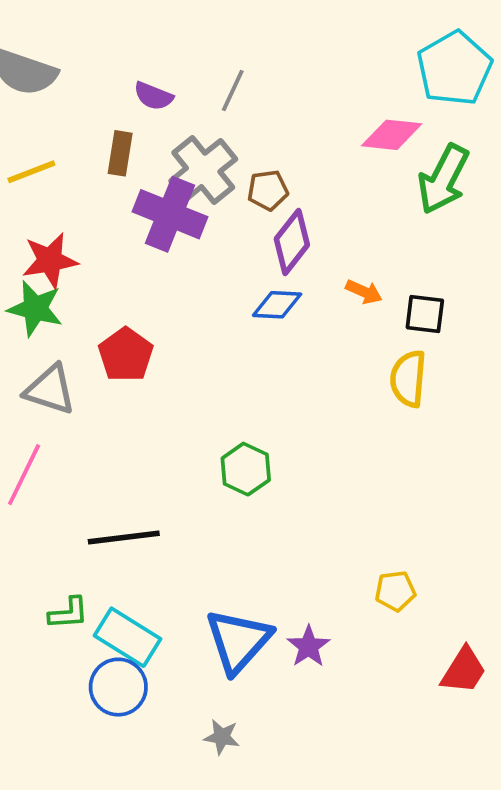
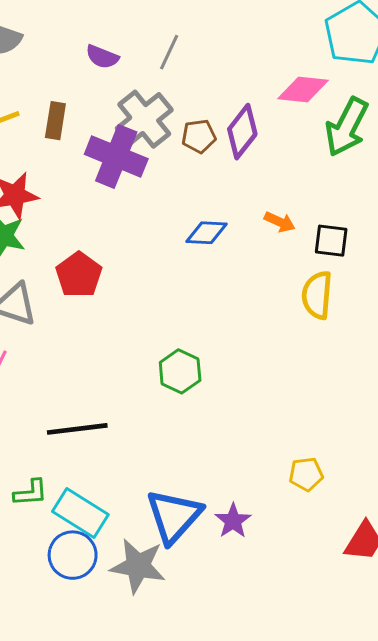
brown rectangle: (120, 153) -> (55, 121), moved
purple diamond: (292, 242) -> (242, 132), moved
gray star: (222, 737) -> (138, 566), moved, size x1.8

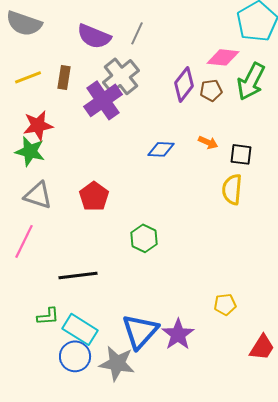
purple semicircle: (102, 57) -> (94, 36), size x1.6
brown pentagon: (199, 136) -> (211, 90), moved
purple cross: (116, 156) -> (103, 100), turned 33
red pentagon: (79, 275) -> (94, 196), moved
purple star: (233, 521) -> (178, 334), size x1.4

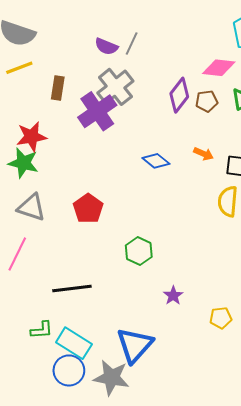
purple semicircle: (94, 36) -> (106, 46), moved, size x0.7
yellow line: (28, 77) -> (19, 68), moved
blue diamond: (161, 149) -> (156, 161), turned 36
purple star: (178, 334) -> (173, 296), moved, size x0.6

